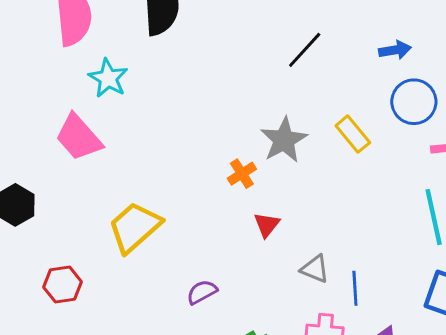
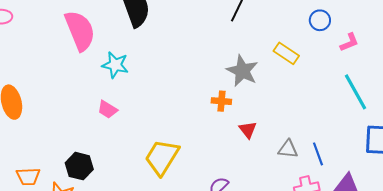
blue circle: (414, 102) -> (320, 20), size x0.7
pink trapezoid: (79, 137) -> (107, 109), size x0.6
orange cross: (242, 174) -> (221, 101), turned -36

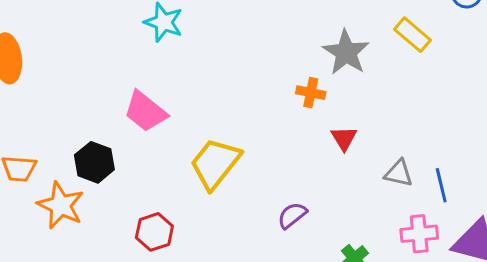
pink trapezoid: (107, 109) -> (145, 111), moved, size x1.5

